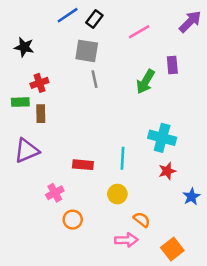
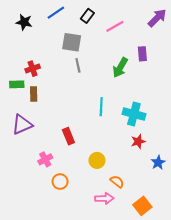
black rectangle: (94, 19) -> (87, 16), moved
black star: (24, 47) -> (24, 22), moved
cyan line: (122, 158) -> (101, 107), moved
red rectangle: (83, 165) -> (68, 136), turned 63

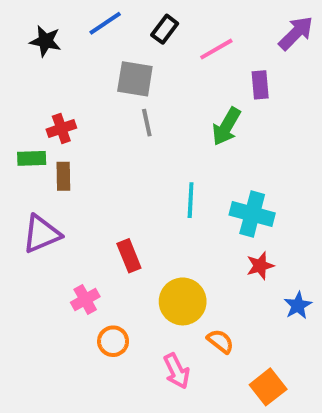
purple rectangle: (142, 54) -> (260, 85), moved
yellow circle: (97, 160) -> (183, 301), size x1.5
pink arrow: (104, 198) -> (177, 371), moved, turned 66

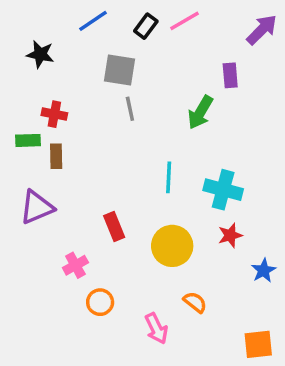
black star: (45, 41) -> (40, 54), moved
pink line: (216, 49) -> (184, 21), moved
red cross: (61, 129) -> (54, 114), turned 30
yellow circle: (183, 301) -> (172, 246), moved
orange square: (268, 387) -> (258, 344), moved, turned 32

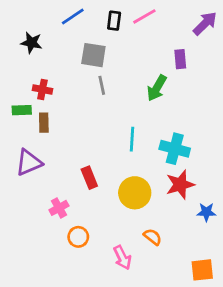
black rectangle: (146, 26) -> (114, 21), turned -30
red star: (230, 235) -> (180, 185), size x1.5
blue star: (264, 271) -> (206, 212), turned 30

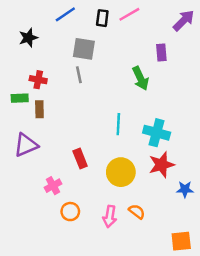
black star: (31, 43) -> (28, 38), turned -30
gray line: (102, 85) -> (79, 75), moved
green arrow: (157, 88) -> (141, 78), turned -55
pink arrow: (122, 258) -> (110, 216), moved, turned 35

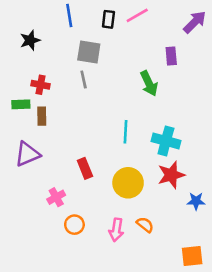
blue line: (65, 14) -> (69, 15), turned -65

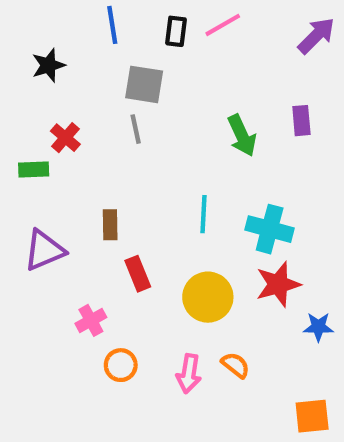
purple rectangle: (171, 56) -> (301, 121), moved
red cross: (40, 85) -> (65, 138), turned 30
brown rectangle: (42, 116) -> (110, 225), moved

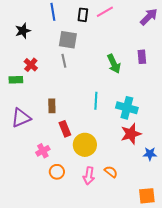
yellow circle: (208, 297) -> (85, 145), moved

